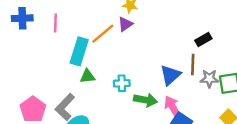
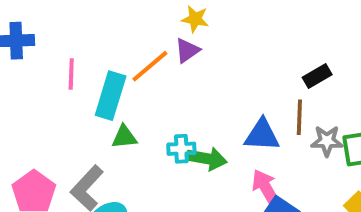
pink line: (55, 23) -> (71, 74), moved
blue triangle: (170, 75) -> (262, 135), turned 45
green arrow: (145, 100) -> (207, 159), moved

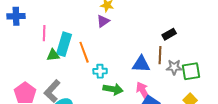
orange line: (150, 66) -> (84, 52), moved, turned -70
green triangle: (124, 137) -> (53, 55), moved
green arrow: (207, 159) -> (113, 89), moved

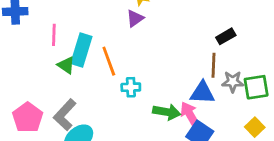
green triangle: (53, 55) -> (66, 65), turned 40
blue triangle: (141, 64) -> (202, 93), moved
green arrow: (113, 89) -> (167, 112), moved

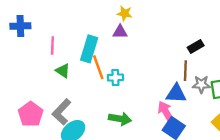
purple triangle: (135, 18) -> (120, 32), turned 35
cyan rectangle: (81, 50) -> (89, 49), moved
cyan cross: (131, 87) -> (115, 78), moved
green arrow: (167, 112) -> (120, 119), moved

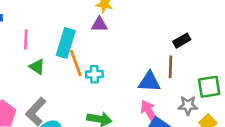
gray star: (201, 84) -> (188, 105), moved
blue triangle: (176, 94) -> (149, 82), moved

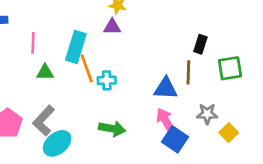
black rectangle: (182, 41) -> (200, 44), turned -42
green triangle: (37, 67) -> (45, 72), turned -35
green square: (209, 87) -> (230, 68), moved

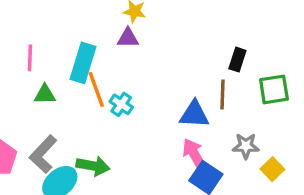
cyan cross: (107, 80) -> (121, 104), turned 36
green arrow: (112, 129) -> (93, 166), moved

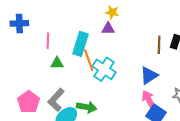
brown line: (223, 94) -> (159, 45), moved
cyan cross: (121, 104) -> (104, 69), size x1.6
blue triangle: (194, 114) -> (149, 75), turned -36

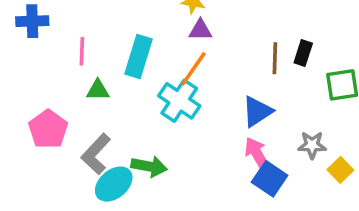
purple triangle: (108, 29) -> (200, 30), moved
orange line: (89, 60) -> (193, 69), moved, turned 55
pink pentagon: (29, 102) -> (48, 129), moved

